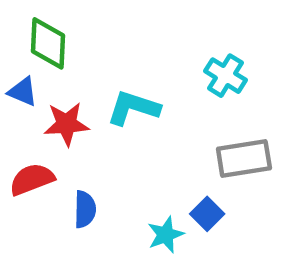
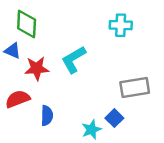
cyan cross: (226, 76) -> (121, 25), moved, turned -30
cyan L-shape: (133, 108) -> (74, 60), turned -48

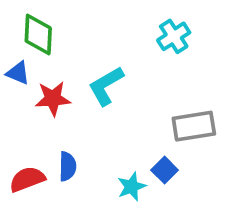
cyan cross: (121, 25) -> (174, 36), turned -35
red semicircle: (18, 99) -> (27, 179), moved

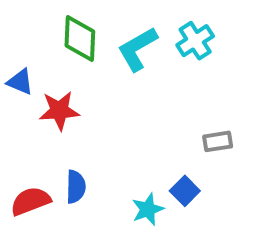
green diamond: (38, 35) -> (80, 39), moved
cyan L-shape: (106, 86) -> (137, 49), moved
gray rectangle: (194, 126) -> (218, 141), size x0.6

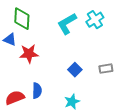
green diamond: (80, 39) -> (22, 19), moved
blue square: (185, 191) -> (75, 70), moved

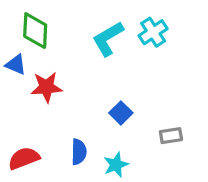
gray rectangle: (106, 69) -> (171, 136), moved
blue semicircle: (37, 91) -> (79, 152), moved

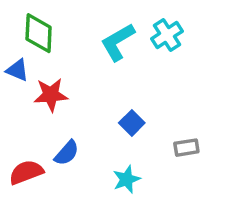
blue semicircle: (79, 152) -> (67, 153), moved, turned 40

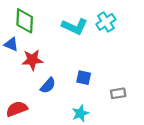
cyan L-shape: (118, 42) -> (75, 26), turned -125
blue square: (132, 123) -> (84, 78), turned -32
blue semicircle: (67, 153) -> (48, 85), moved

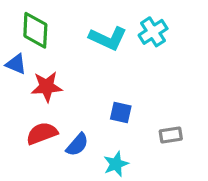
blue semicircle: (48, 85) -> (77, 145), moved
red semicircle: (17, 109) -> (42, 133), moved

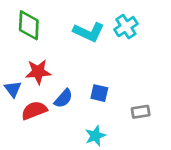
blue triangle: (16, 64) -> (13, 89), moved, turned 30
blue semicircle: (77, 145) -> (63, 98), moved

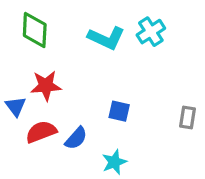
blue semicircle: (63, 98) -> (76, 138), moved
gray rectangle: (141, 112) -> (187, 118), moved, turned -72

